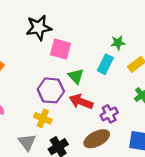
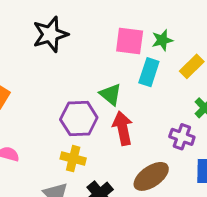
pink square: (61, 49) -> (130, 41), moved
red arrow: (81, 102) -> (123, 128), turned 65
purple cross: (109, 114) -> (182, 137), moved, turned -35

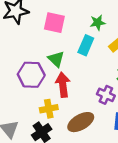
pink square: (130, 41) -> (54, 23), moved
yellow cross: (73, 159) -> (49, 109), moved, turned -30

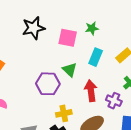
green star: (98, 23) -> (92, 28), moved
red arrow: (63, 85) -> (91, 91), moved

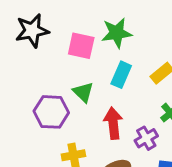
green star: (92, 28) -> (117, 33), size x1.5
purple cross: (114, 101) -> (146, 138), turned 35

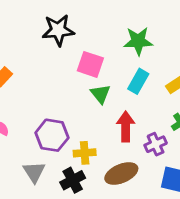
pink square: (81, 46) -> (90, 64), moved
purple hexagon: (51, 112) -> (52, 135), moved

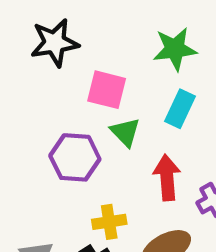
purple hexagon: (52, 135) -> (75, 157), moved

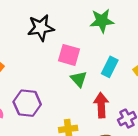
green star: (175, 49) -> (102, 21), moved
purple hexagon: (75, 157) -> (27, 103), moved

